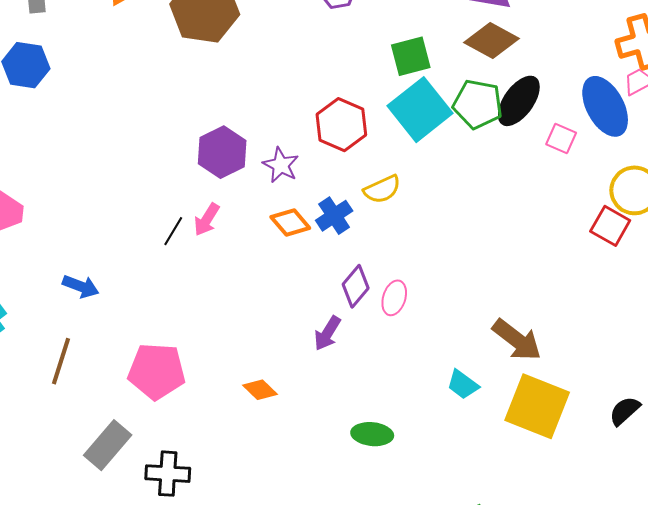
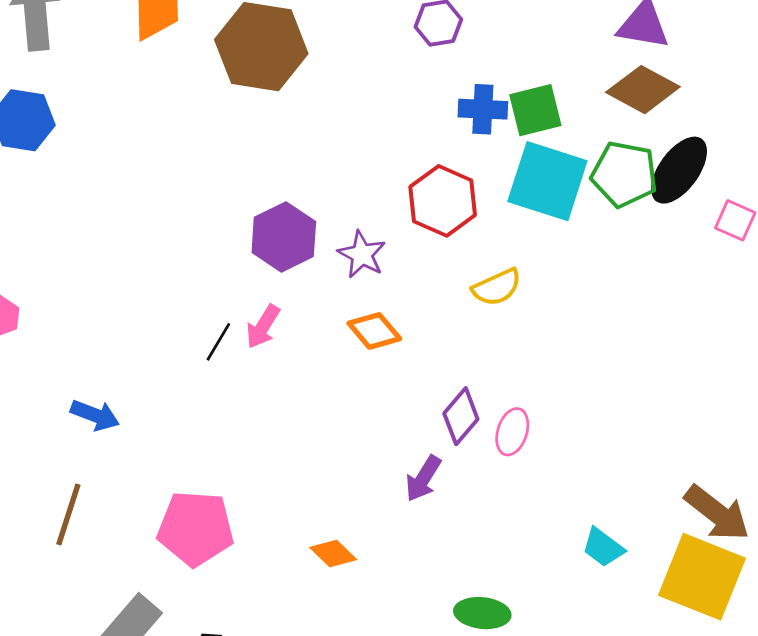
cyan square: (420, 110) -> (547, 181), turned -34
blue cross: (334, 216) -> (483, 109), moved, turned 36
brown arrow: (517, 340) -> (717, 513), moved

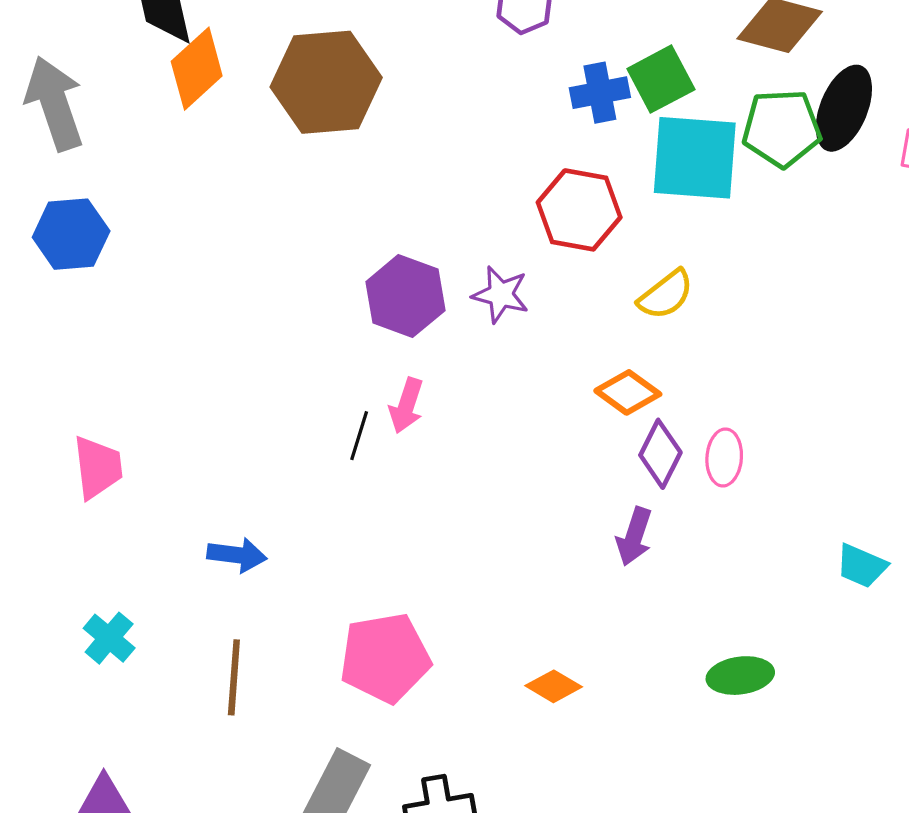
orange diamond: (374, 331) -> (628, 392), moved
orange diamond: (333, 553) -> (554, 686), moved

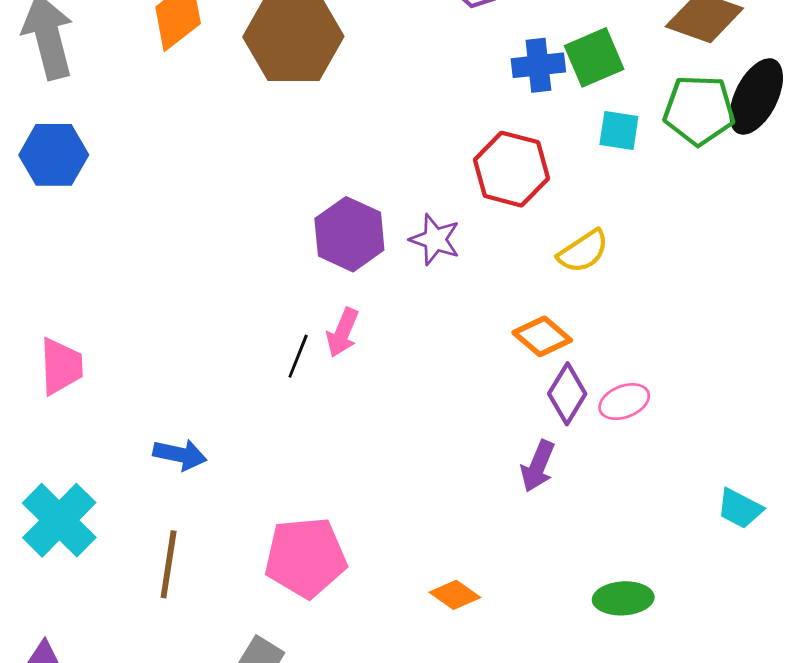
cyan square: (695, 158) -> (619, 130), size x0.5
pink ellipse: (724, 457) -> (624, 402), turned 60
cyan cross: (109, 638) -> (59, 520), size x1.6

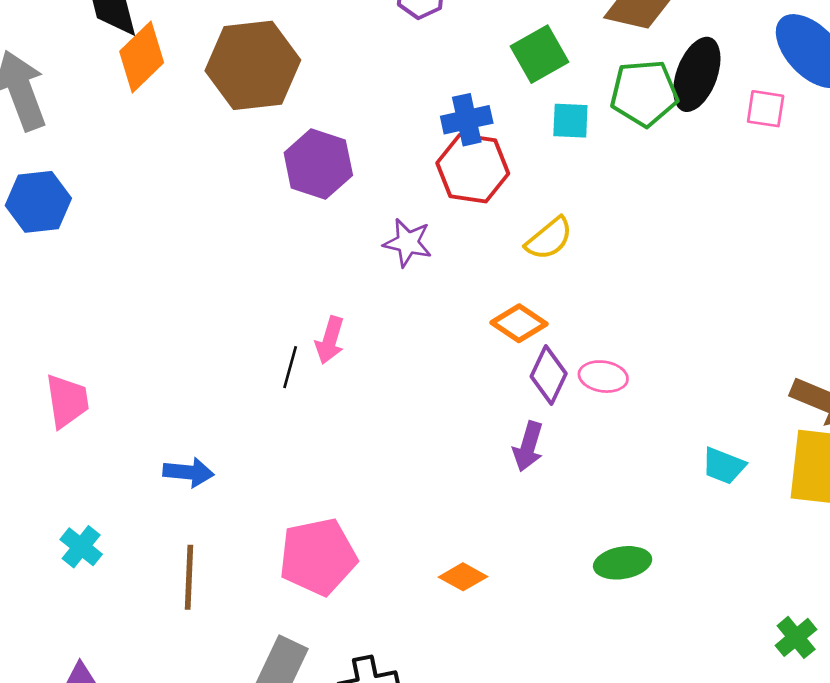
blue cross: (538, 65) -> (467, 120), moved
purple hexagon: (349, 234) -> (318, 164), moved
pink ellipse: (624, 402) -> (603, 377), turned 36
cyan cross: (59, 520) -> (81, 547), size x0.6

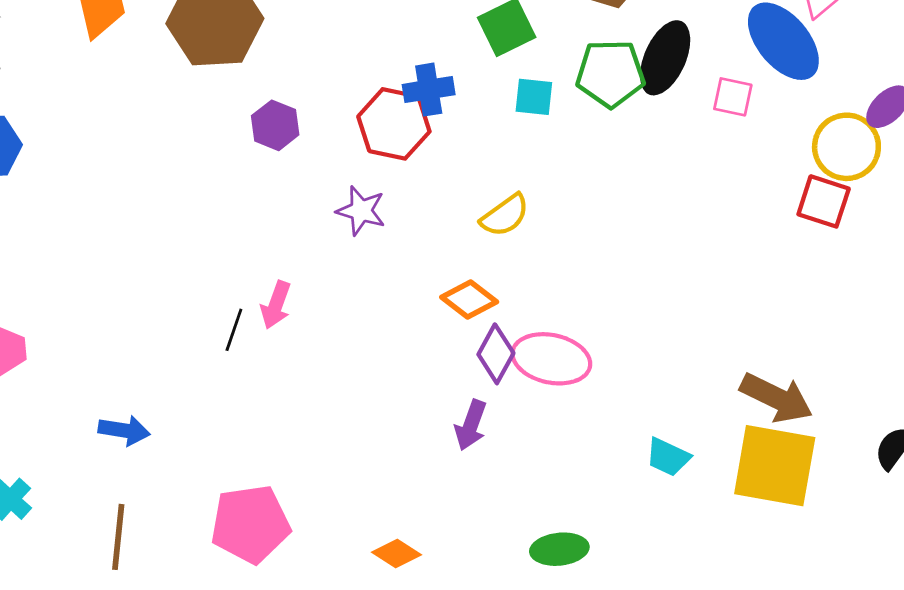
purple hexagon: (318, 164) -> (275, 125), size x0.7
red hexagon: (473, 168) -> (394, 124), moved
pink ellipse: (603, 377) -> (551, 359), size x1.6

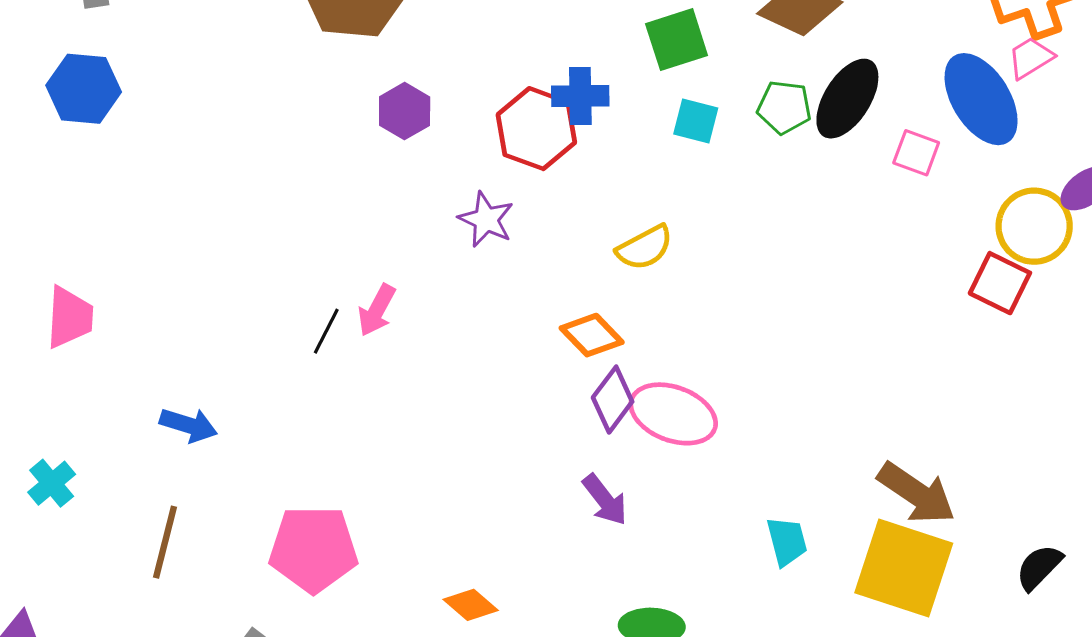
green pentagon: (610, 74) -> (784, 107), size x0.7
purple arrow: (471, 425) -> (605, 500), moved, turned -66
cyan trapezoid: (668, 457) -> (787, 541), turned -138

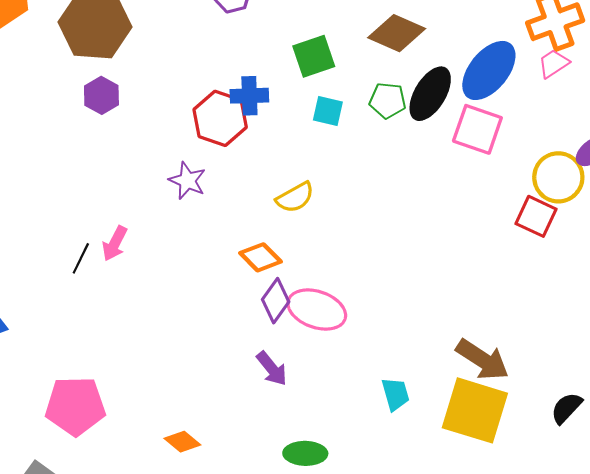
blue ellipse: (981, 99) -> (489, 70), moved, turned 72
purple hexagon: (405, 111) -> (101, 95), moved
pink square: (916, 153) -> (477, 129), size x1.6

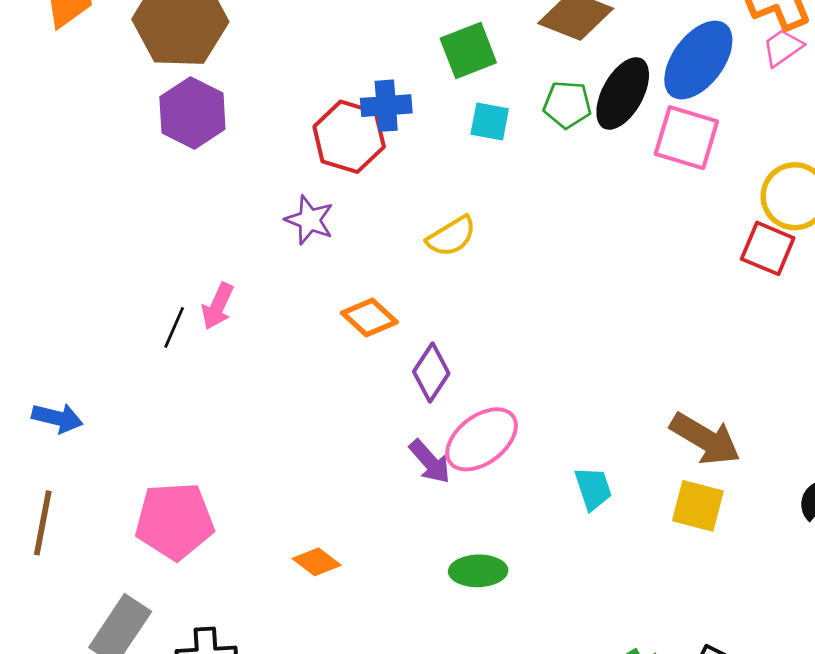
purple hexagon: (101, 95) -> (192, 113), size x1.4
orange diamond: (260, 257) -> (369, 317), moved
pink ellipse: (317, 310) -> (482, 439), moved, turned -54
yellow square: (475, 410) -> (698, 506), size x0.6

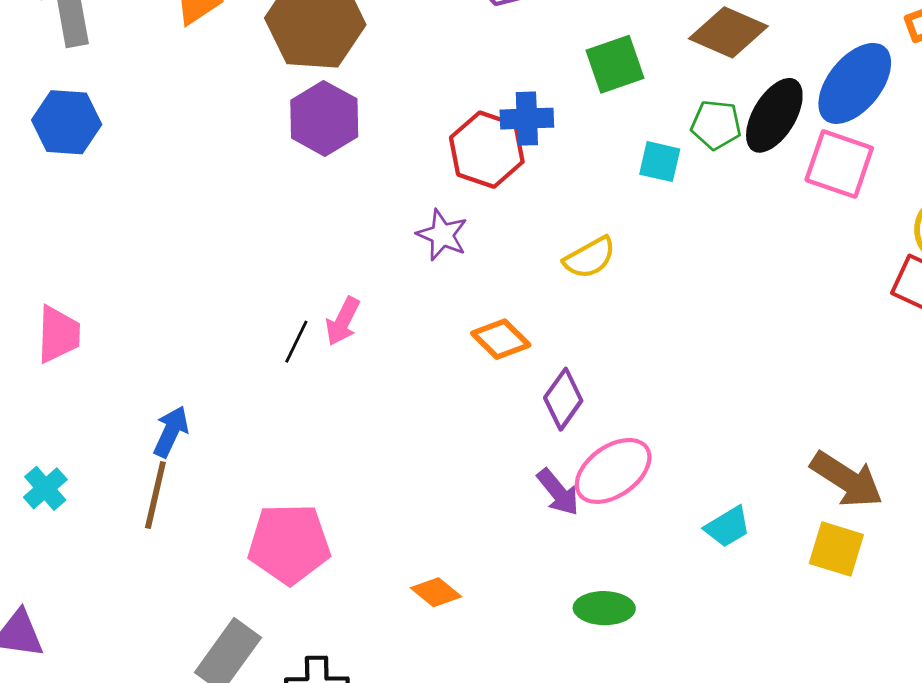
cyan square: (490, 121) -> (660, 162), moved
blue arrow: (57, 418) -> (171, 432), turned -81
cyan trapezoid: (593, 489) -> (728, 527), turned 75
brown line: (43, 523) -> (155, 495), moved

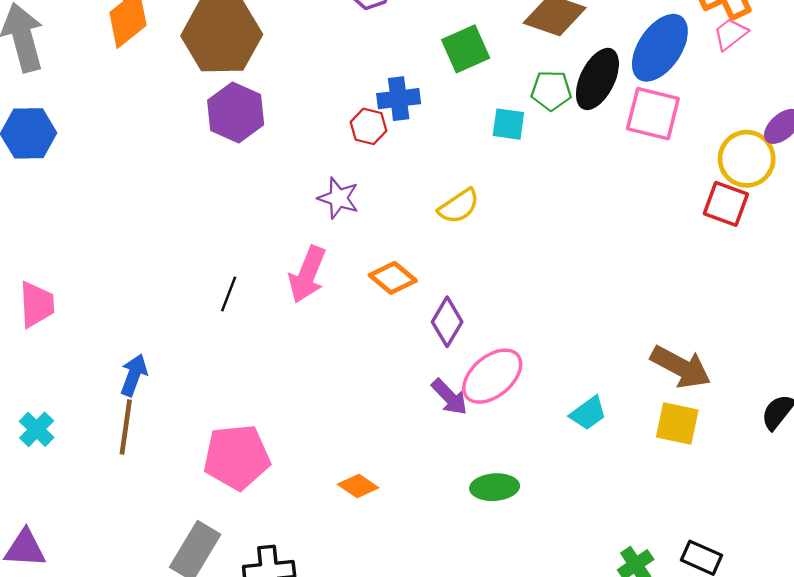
red hexagon: (487, 150) -> (369, 126), size x0.6
pink arrow: (343, 321) -> (307, 274), moved, size x1.4

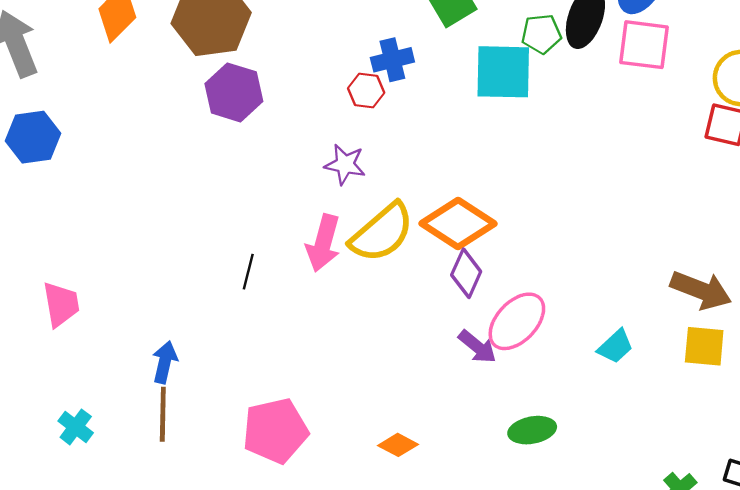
cyan square: (508, 124) -> (503, 72), size x1.8
yellow semicircle: (459, 206) -> (382, 233), moved, size x1.6
orange diamond: (393, 278) -> (458, 224), moved, size x1.6

